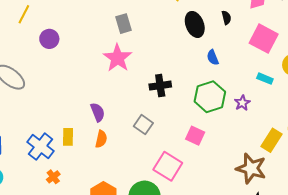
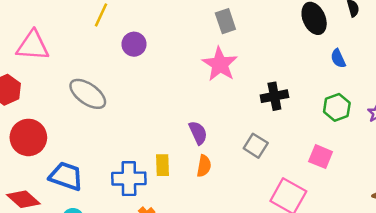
green hexagon: (210, 97) -> (337, 107), size x0.7
blue cross: (40, 147) -> (129, 179), turned -36

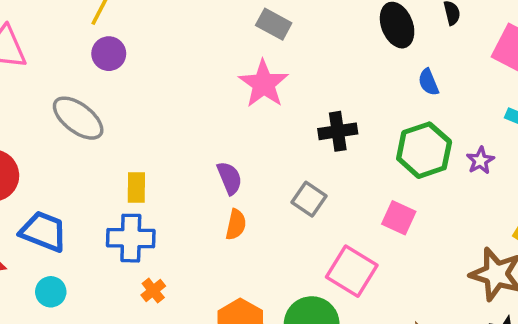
gray rectangle: (225, 21) -> (274, 24), turned -45
purple circle: (134, 44) -> (109, 54), moved
green hexagon: (337, 107) -> (424, 150), size x1.4
yellow rectangle: (163, 165) -> (136, 187), moved

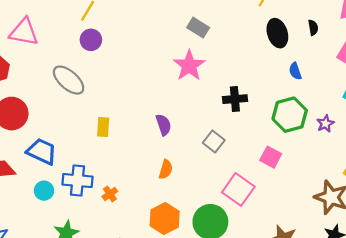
orange semicircle: (236, 225) -> (166, 169), moved
blue cross: (131, 238) -> (77, 181), moved

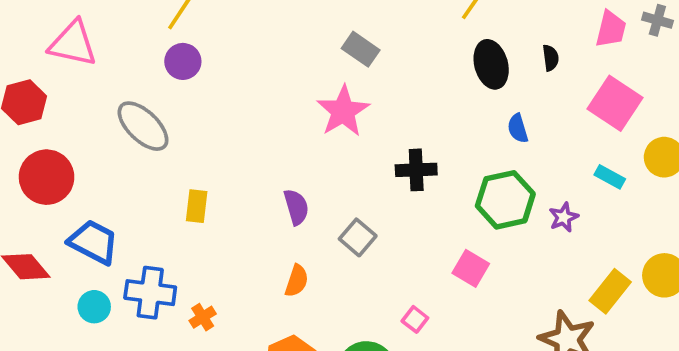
gray square: (214, 141) -> (358, 237), moved
pink square: (238, 189) -> (415, 319), size x0.5

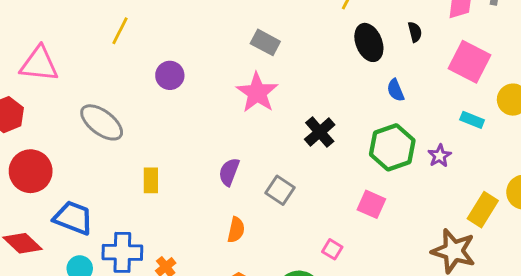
purple circle: (183, 61) -> (170, 75), moved
black cross: (416, 170) -> (320, 132), turned -32
purple semicircle: (296, 207) -> (229, 172), turned -136

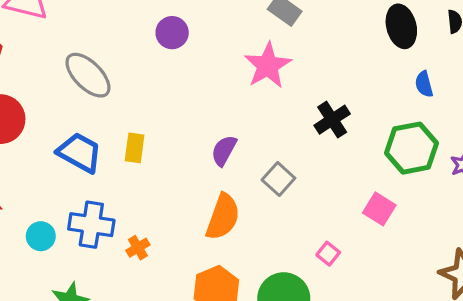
blue trapezoid: (73, 218) -> (80, 153), moved
orange semicircle: (236, 230) -> (223, 217), size x1.6

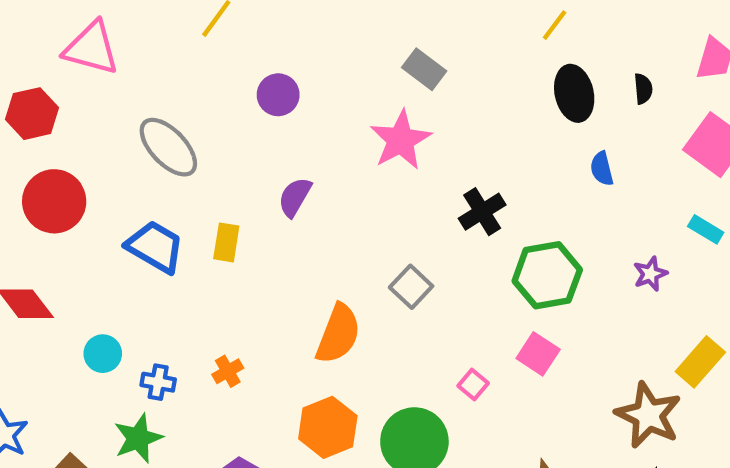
green hexagon: (412, 148) -> (547, 275), moved
purple semicircle: (224, 151) -> (295, 197), moved
pink square: (379, 209) -> (538, 354), moved
blue cross: (91, 225) -> (158, 382), moved, size x0.6

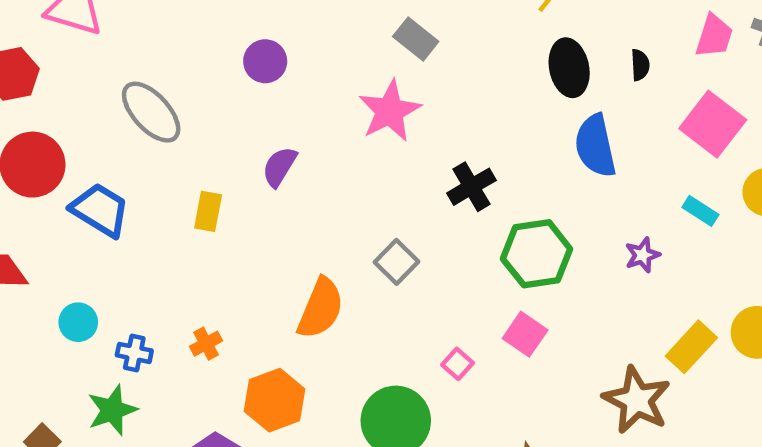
blue semicircle: (602, 169) -> (595, 146), size x1.8
blue trapezoid: (155, 247) -> (100, 210), moved
orange hexagon: (328, 427) -> (275, 400), moved

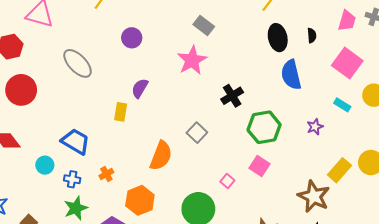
blue trapezoid: (100, 210) -> (76, 142), moved
yellow rectangle: (208, 211) -> (121, 112), moved
green star: (112, 410) -> (76, 208), moved

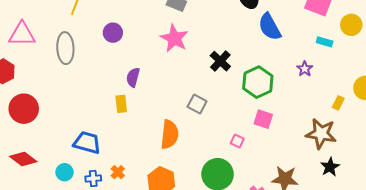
gray ellipse: (78, 63) -> (65, 48), moved, turned 56
yellow rectangle: (339, 170) -> (338, 103), size x0.6
orange cross: (106, 174) -> (118, 172), moved

